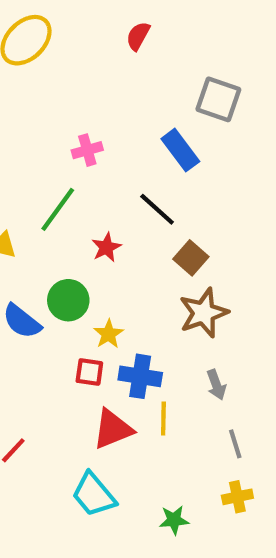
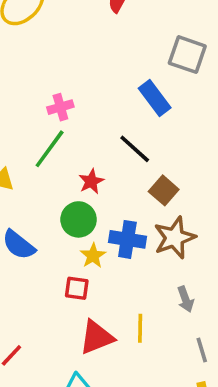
pink cross: (87, 150) -> (60, 107), moved
green circle: (68, 300) -> (79, 219), moved
blue cross: (140, 376) -> (127, 239), moved

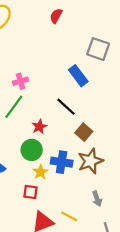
yellow line: (140, 328) -> (69, 216), turned -63

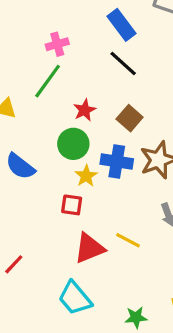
blue rectangle: (78, 76) -> (122, 25), moved
black line: (66, 107) -> (123, 63), moved
brown square: (84, 132) -> (130, 118), moved

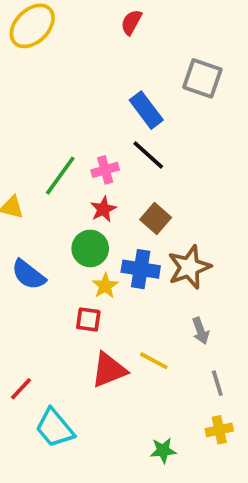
pink cross: (57, 44) -> (105, 170), moved
cyan trapezoid: (75, 298) -> (55, 428), moved

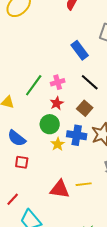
black line: (148, 155) -> (90, 82), moved
red square: (88, 320) -> (22, 162), moved
yellow line: (154, 361) -> (84, 184), turned -35
red triangle: (109, 370) -> (60, 189), turned 30

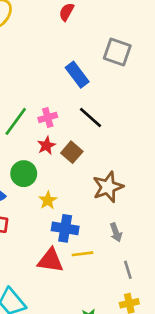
brown square: (85, 108) -> (72, 152), moved
green circle: (50, 124) -> (24, 174), moved
blue cross: (77, 135) -> (65, 228), moved

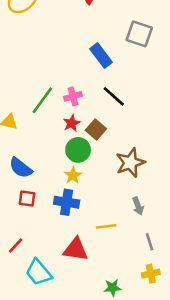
green circle: (24, 174) -> (78, 150), moved
blue cross: (65, 228) -> (67, 202), moved
red triangle: (50, 260) -> (75, 249), moved

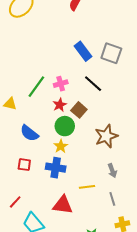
gray square: (139, 34) -> (111, 53), moved
blue semicircle: (21, 168) -> (29, 133), moved
gray line: (149, 242) -> (112, 199), moved

